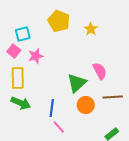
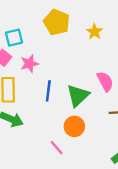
orange circle: (86, 105) -> (74, 126), moved
blue line: (52, 108) -> (48, 91), moved

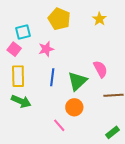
yellow star: (94, 32) -> (99, 19), moved
pink star: (29, 64) -> (46, 49), moved

